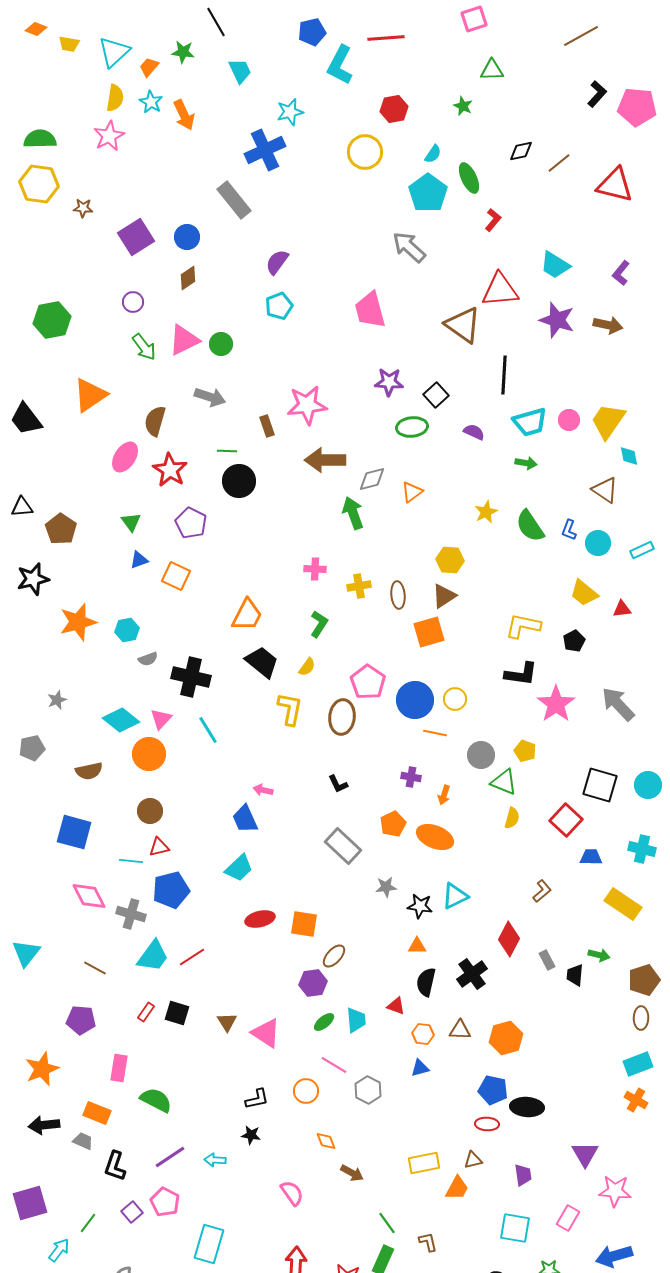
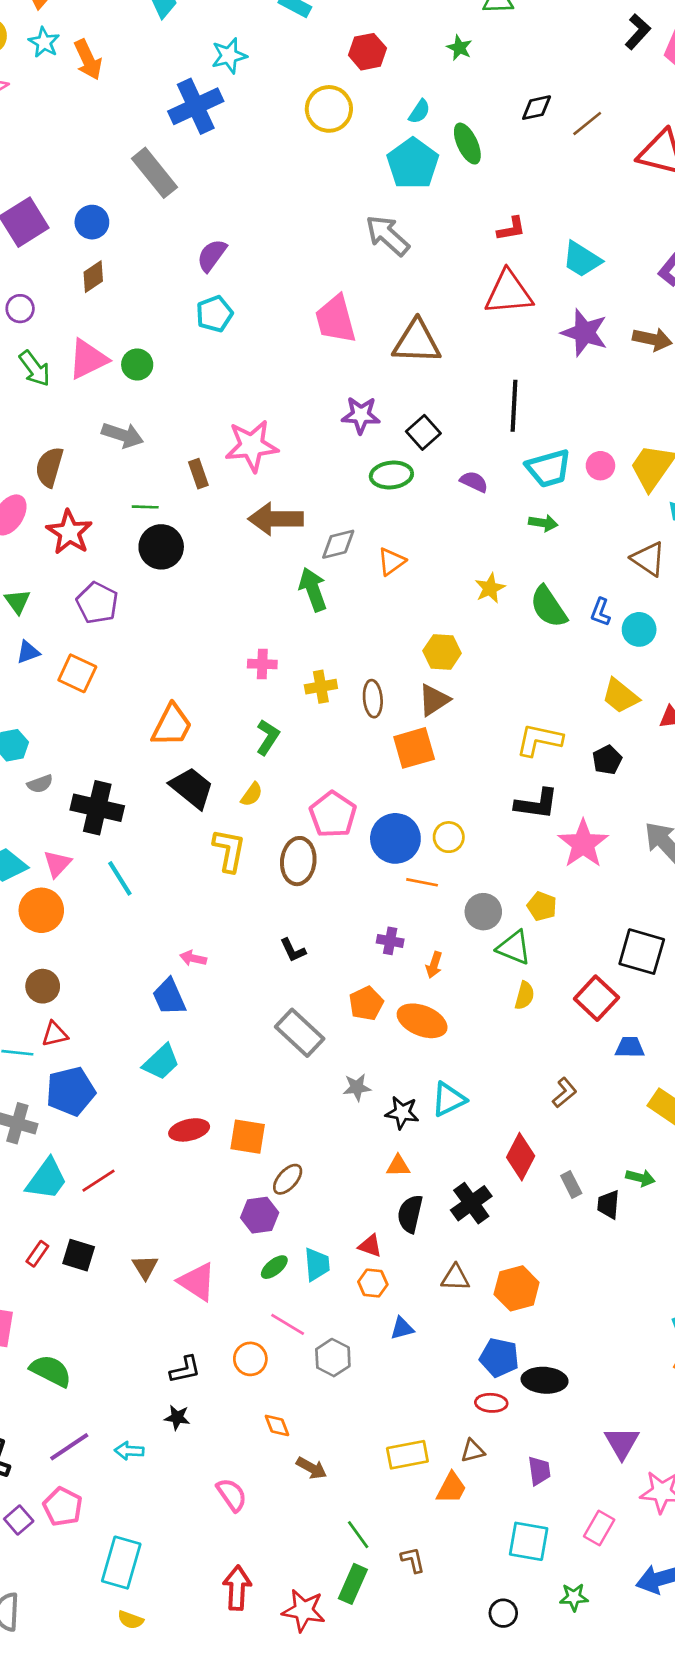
red L-shape: (493, 220) -> (511, 229), moved, turned 40
brown triangle: (463, 325) -> (417, 342), moved, turned -33
orange hexagon: (423, 1034) -> (373, 1283), moved

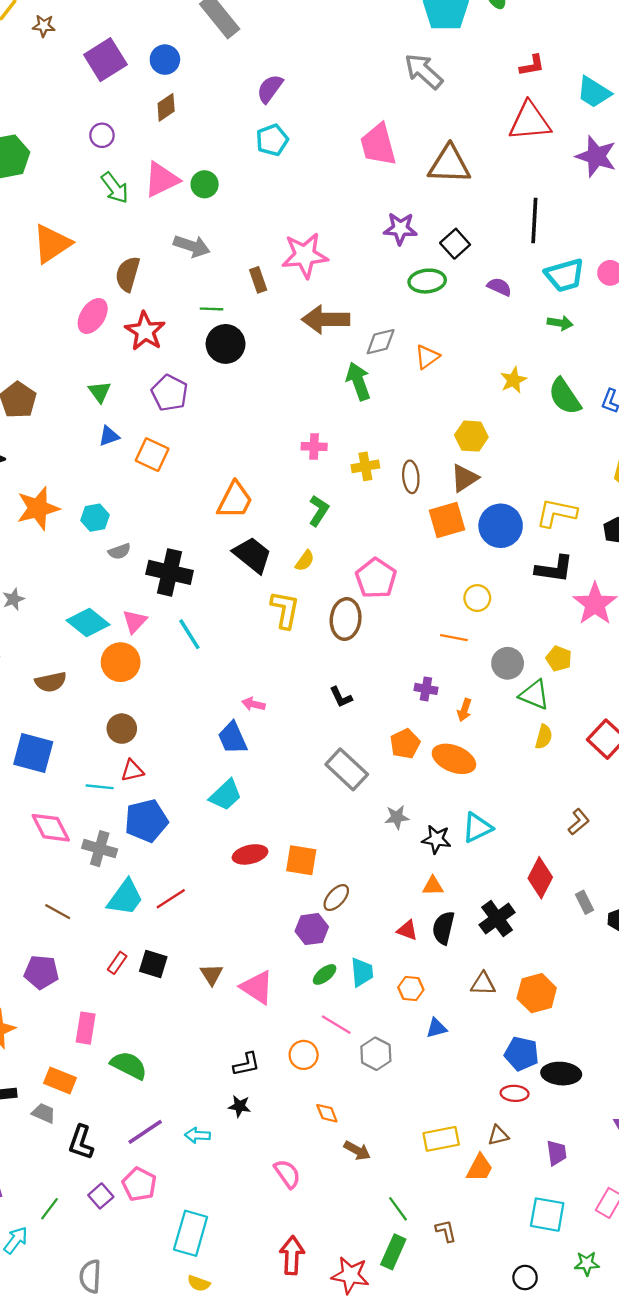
blue circle: (395, 838) -> (501, 526), moved
red triangle: (370, 1246) -> (407, 930), moved

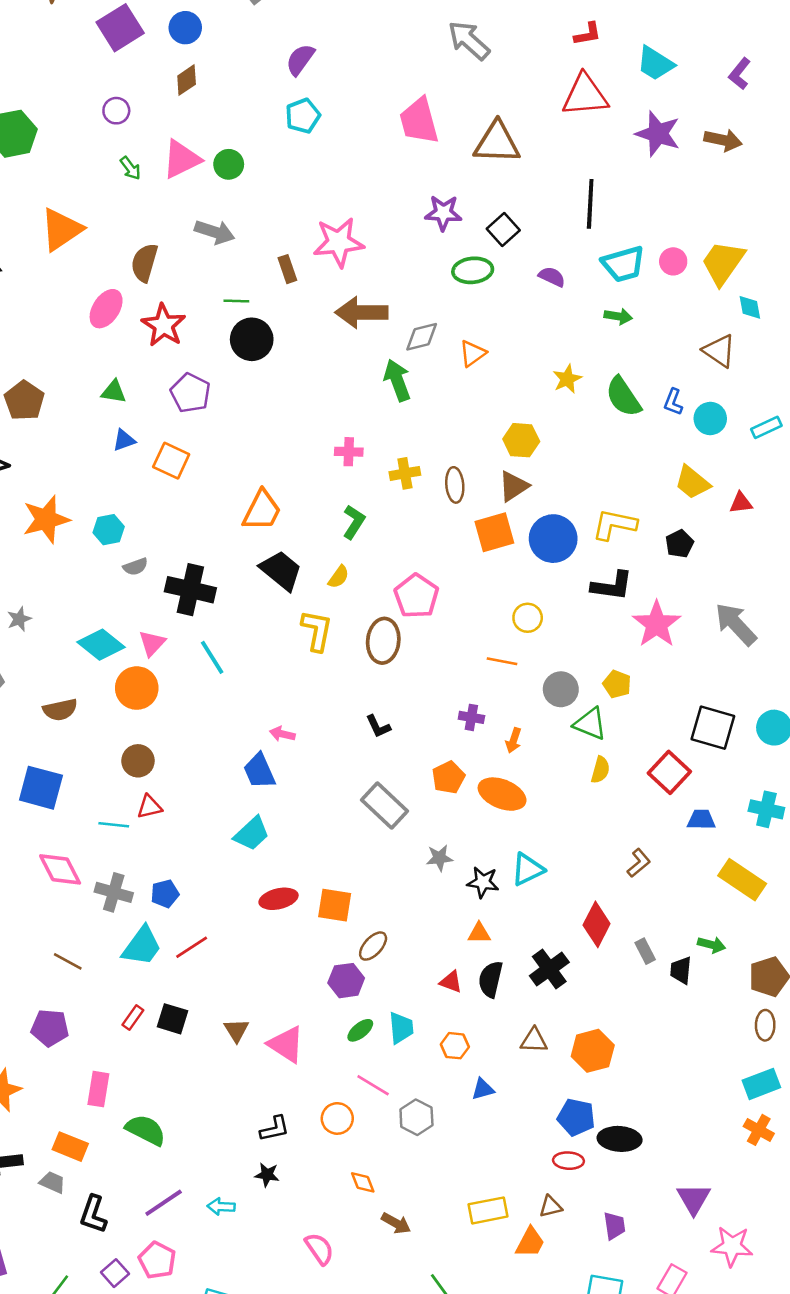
green arrow: (115, 188) -> (130, 168), size x0.7
green triangle: (100, 392) -> (114, 392), turned -45
blue pentagon: (146, 821) -> (165, 894), moved, size x0.6

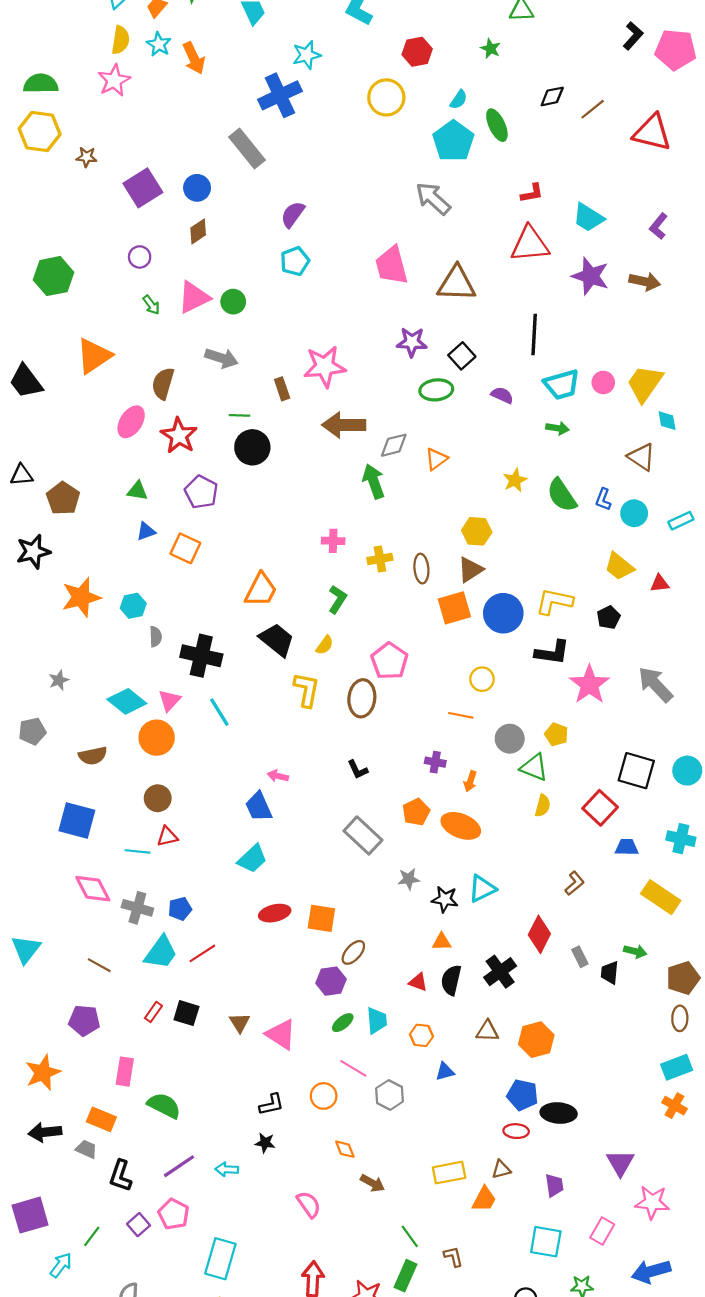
gray semicircle: (135, 567) -> (156, 637), turned -72

